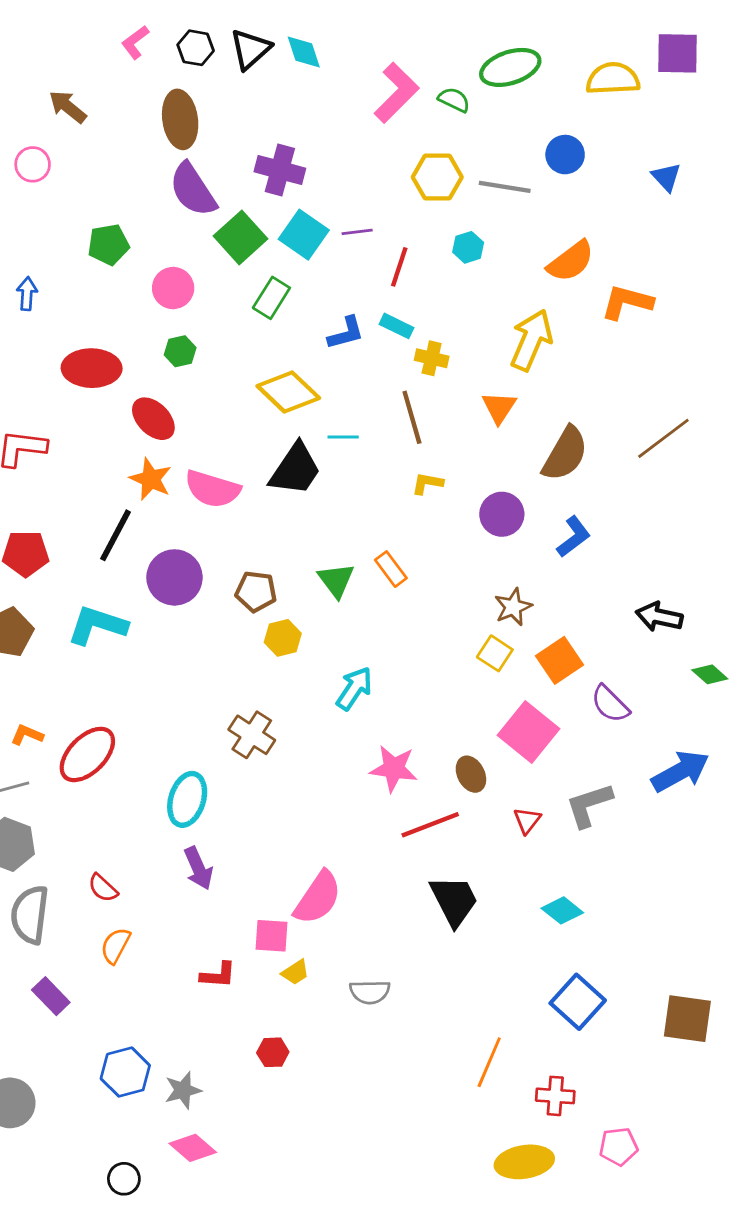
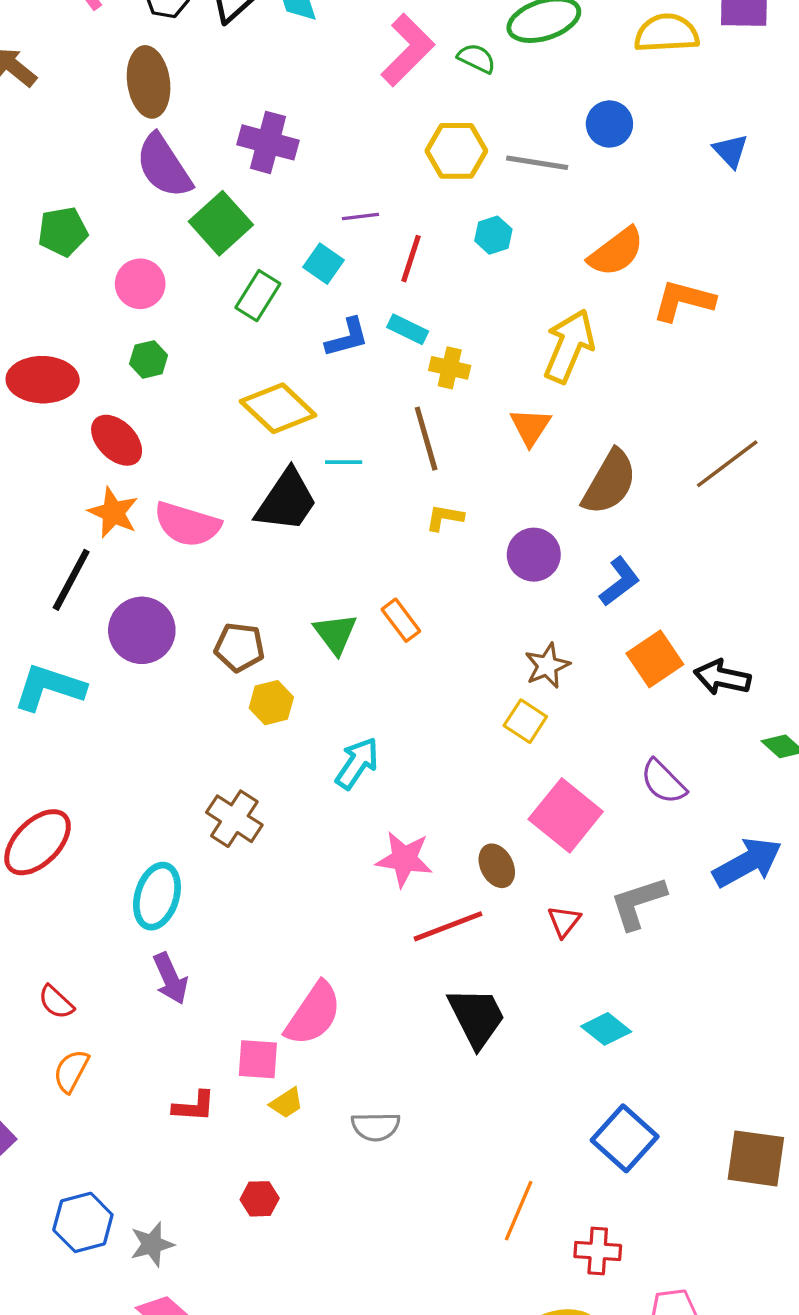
cyan square: (304, 235) -> (324, 264), moved, size x0.7
orange square: (559, 660) -> (655, 659), moved

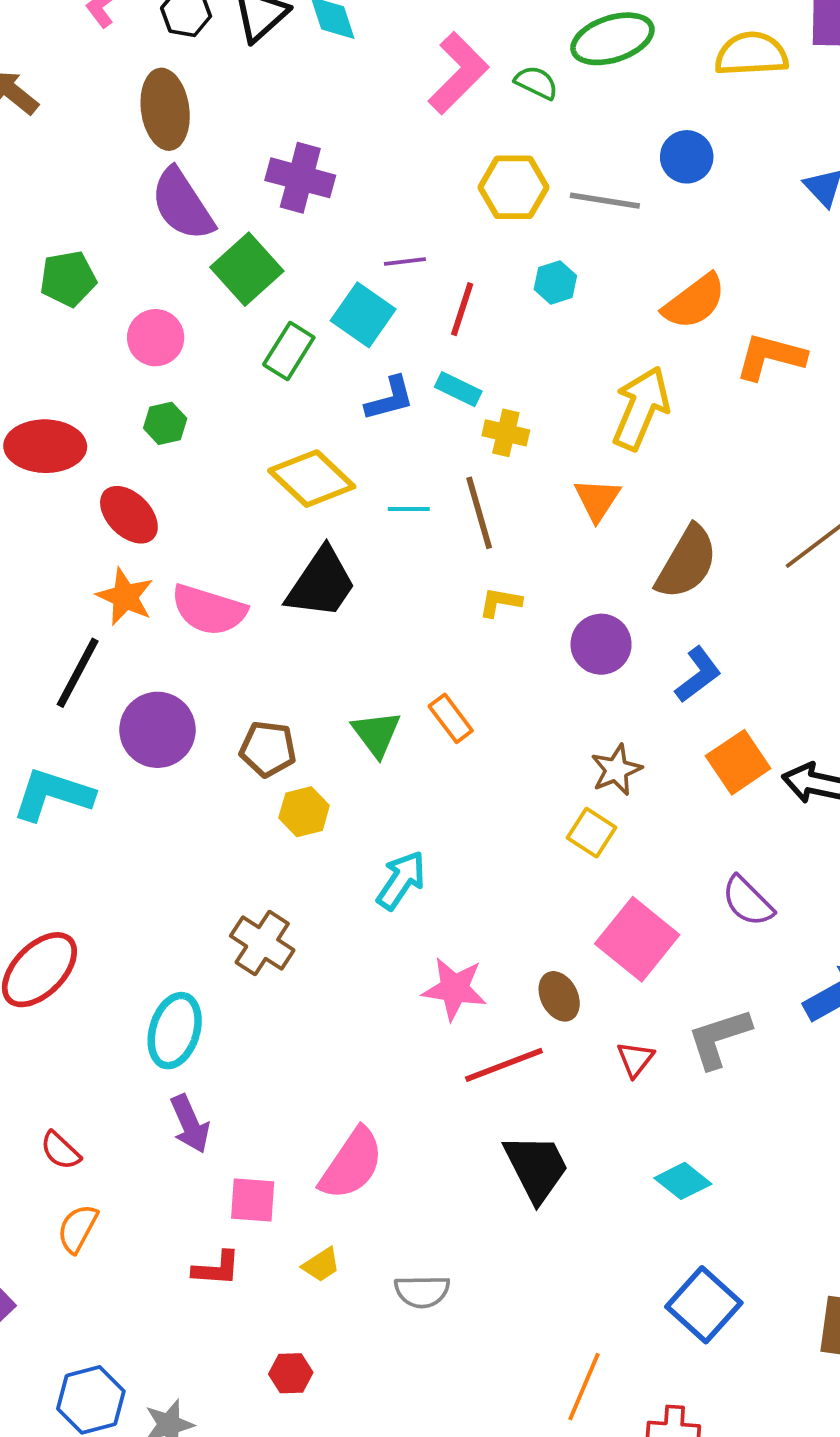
cyan square: (324, 264) -> (363, 315), size x1.4
cyan line: (344, 462) -> (409, 509), moved
pink square: (258, 1059) -> (253, 1200), moved

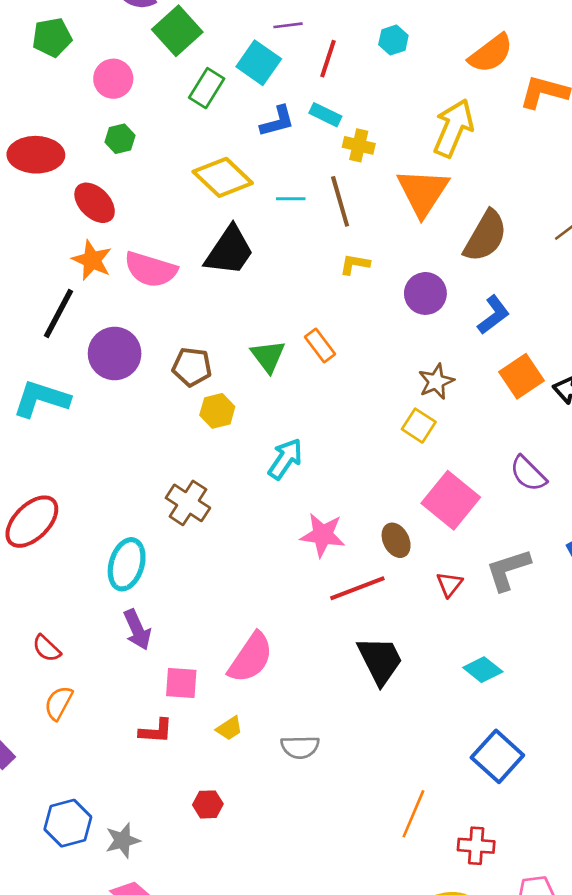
orange triangle: (597, 499) -> (423, 192), size x1.6

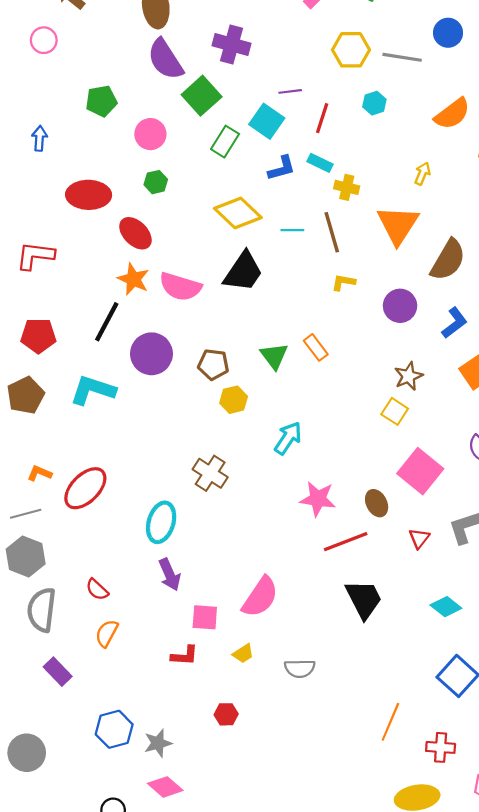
yellow arrow: (453, 128) -> (422, 174), size x0.5

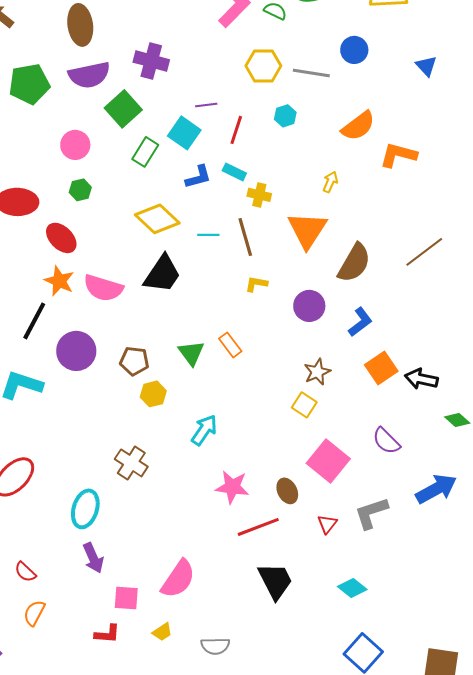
purple semicircle: (165, 59) -> (89, 75), turned -69
green pentagon: (101, 101) -> (29, 84), moved, size x1.4

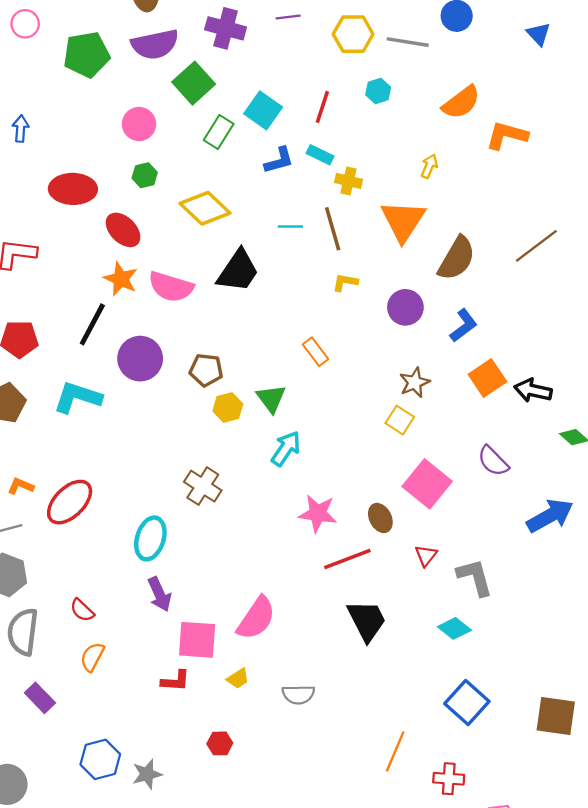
purple line: (206, 105) -> (288, 17), moved
yellow diamond: (157, 219) -> (205, 208), moved
green triangle: (191, 353) -> (271, 398), moved
gray L-shape: (371, 513) -> (475, 577), moved, turned 93
pink square: (126, 598) -> (197, 640), size x1.4

